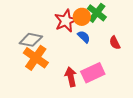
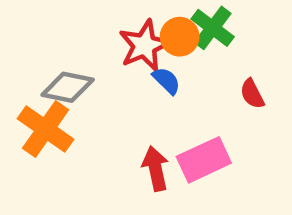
blue semicircle: (84, 37) -> (166, 81), moved
orange cross: (36, 58) -> (46, 129), moved

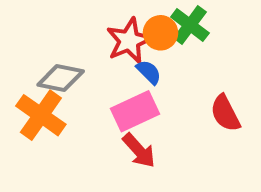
red semicircle: (252, 94) -> (225, 113), moved, size x1.4
pink rectangle: (204, 160) -> (135, 111), moved
red arrow: (155, 169) -> (139, 150), turned 150

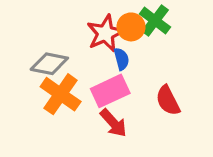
blue semicircle: (149, 72) -> (121, 59), turned 30
red semicircle: (225, 113) -> (168, 101), moved
orange cross: (41, 115) -> (61, 94), moved

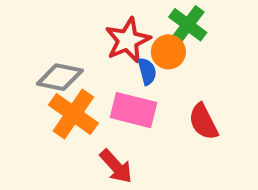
orange circle: (131, 27) -> (168, 52), moved
pink rectangle: (110, 91) -> (133, 110), turned 39
red arrow: (113, 123) -> (116, 166), moved

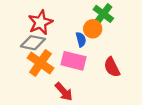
red star: (128, 40) -> (40, 22), moved

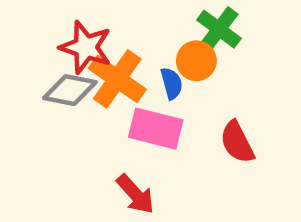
red star: (40, 22) -> (86, 47), turned -30
orange cross: (40, 63) -> (117, 79), moved

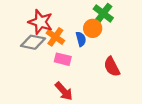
orange cross: (117, 79) -> (55, 37), size x0.7
pink rectangle: (156, 129) -> (63, 59), moved, size x0.7

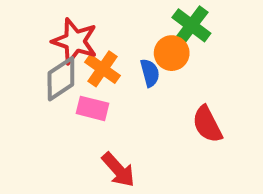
gray diamond: (33, 42) -> (61, 79), turned -45
pink rectangle: (63, 59) -> (93, 108), moved

